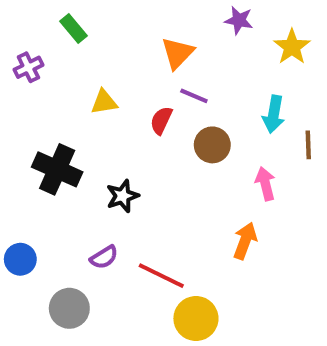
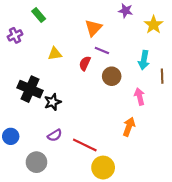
black star: (122, 196) -> (53, 102), moved

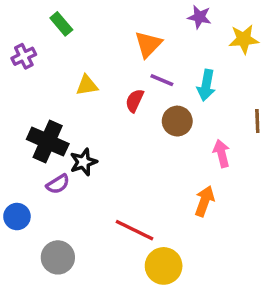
yellow star: (154, 25) -> (244, 39), turned 30
cyan arrow: (144, 60) -> (206, 85), moved
purple semicircle: (55, 135) -> (58, 184), moved

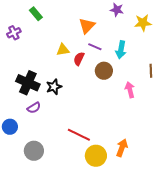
yellow triangle: (87, 85) -> (63, 50), moved
black star: (83, 162) -> (54, 87), moved
orange arrow: (205, 201) -> (122, 148), moved

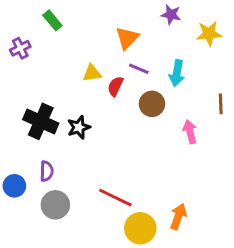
purple semicircle: (34, 108) -> (47, 171), moved, turned -56
gray circle: (34, 151) -> (55, 205), moved

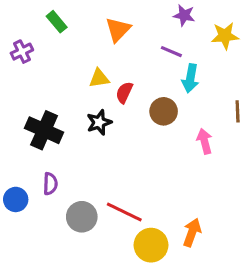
orange triangle: (127, 38) -> (118, 30), moved
purple line: (139, 69) -> (171, 52), moved
black star: (79, 127) -> (99, 122), moved
gray circle: (55, 205) -> (82, 217), moved

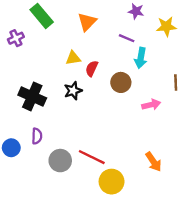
green rectangle: (57, 22) -> (42, 16), size x1.5
pink arrow: (205, 141) -> (151, 105), turned 90
orange arrow: (192, 233) -> (154, 162), moved, turned 126

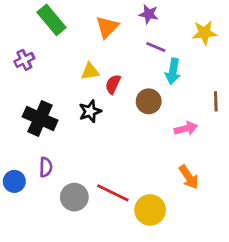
purple star: (136, 11) -> (149, 14), moved
purple cross: (16, 38) -> (24, 60), moved
orange arrow: (154, 162) -> (189, 177), moved
yellow circle: (112, 182) -> (150, 210), moved

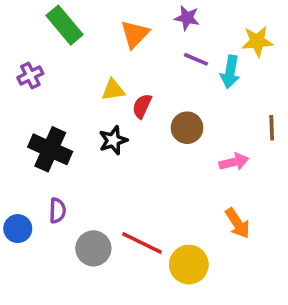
cyan arrow: (173, 71) -> (230, 72), moved

